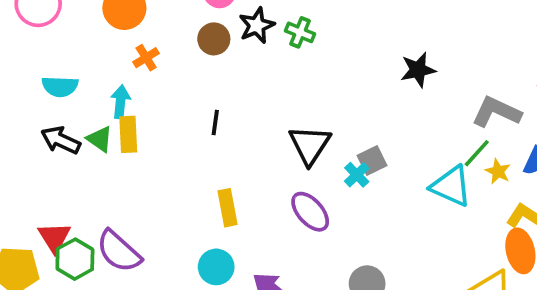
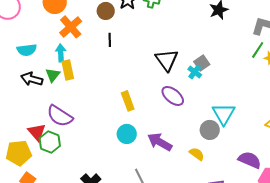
orange cross: (146, 58) -> (71, 27), size x1.6
black line: (215, 122) -> (110, 40), moved
green triangle: (100, 139) -> (53, 75), turned 42
cyan triangle: (451, 186) -> (224, 114), moved, turned 45
purple semicircle: (119, 251) -> (60, 116), moved

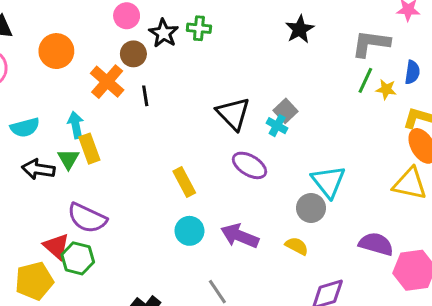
orange cross: (71, 27) -> (107, 82), moved

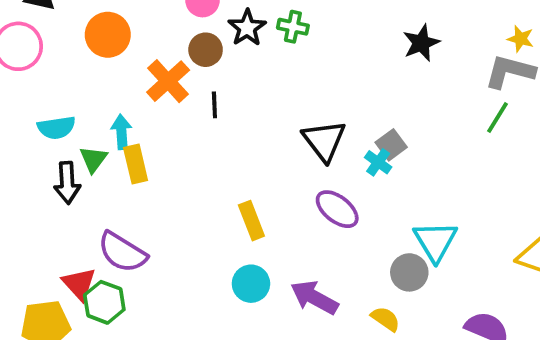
yellow star: (386, 89) -> (521, 39), moved
green triangle: (68, 159) -> (93, 159), moved
black arrow: (38, 169) -> (67, 183), turned -108

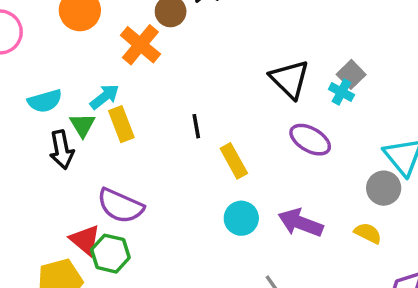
black line: (214, 105) -> (196, 126), moved
cyan arrow: (121, 132) -> (105, 97), turned 64

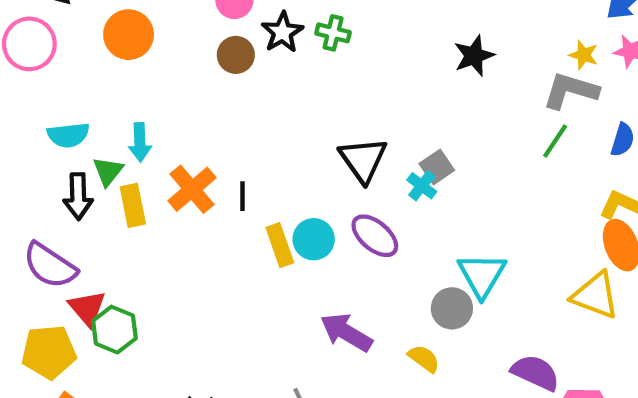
orange cross: (140, 45) -> (192, 189), moved
cyan arrow: (105, 97) -> (140, 142), turned 116
yellow rectangle: (121, 124) -> (133, 205), moved
purple semicircle: (120, 206) -> (50, 266), moved
cyan circle: (241, 218) -> (314, 239), moved

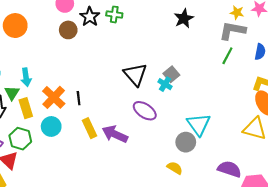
cyan circle: (314, 239) -> (51, 126), moved
yellow rectangle: (280, 245) -> (90, 128), moved
green hexagon: (114, 330) -> (20, 139), moved
purple arrow: (346, 332) -> (115, 134), moved

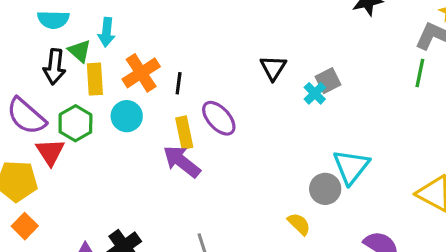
green line: (227, 56) -> (420, 73), turned -30
black triangle: (135, 74) -> (273, 68), size x0.7
green triangle: (12, 93) -> (80, 51), turned -35
purple ellipse: (145, 111) -> (219, 118), moved
purple arrow: (115, 134) -> (182, 161), moved

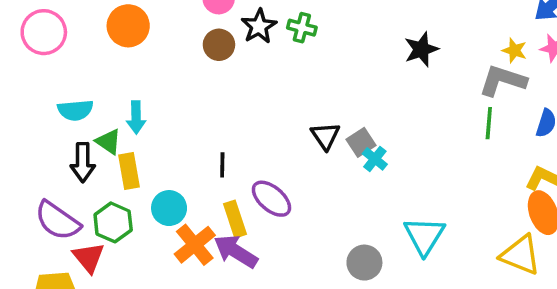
orange cross: (141, 73) -> (195, 245), moved
gray square: (328, 81) -> (361, 142), moved
gray circle: (325, 189) -> (364, 263), moved

